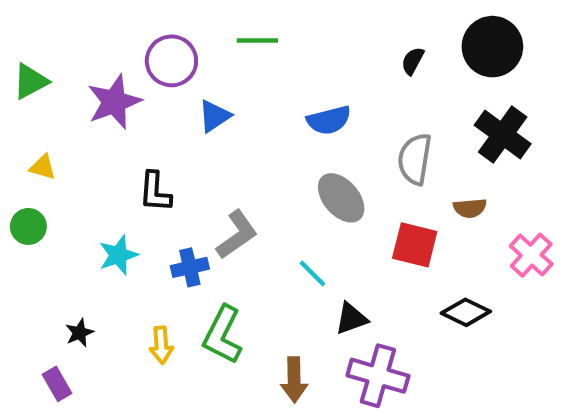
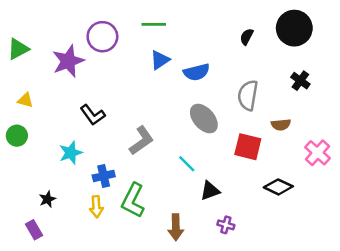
blue triangle: (214, 116) -> (160, 60), moved
black cross: (503, 135) -> (300, 81), size x0.6
black L-shape: (155, 192) -> (93, 115), turned -40
blue cross: (190, 267) -> (104, 176), moved
purple cross: (378, 376) -> (226, 225), size x0.5

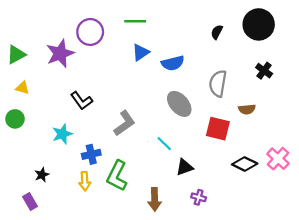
green triangle: (18, 49) -> (16, 55), moved
pink cross: (318, 153) -> (278, 159), moved

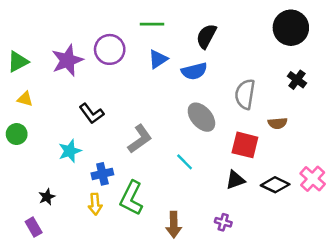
purple circle: (90, 32) -> (110, 49), moved
black semicircle: (217, 32) -> (206, 36), moved, size x1.5
black triangle: (185, 167) -> (235, 180), moved

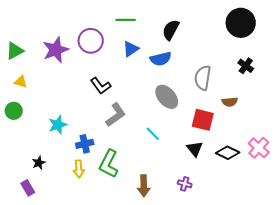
black L-shape: (92, 114) -> (101, 86), moved
black triangle: (235, 180) -> (195, 149), turned -48

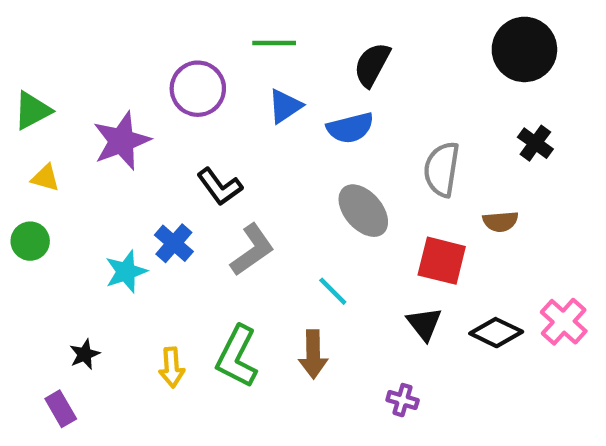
purple star: (56, 50) -> (122, 141), moved
blue cross: (85, 144) -> (174, 243), moved, turned -36
brown arrow: (144, 186) -> (313, 354), moved

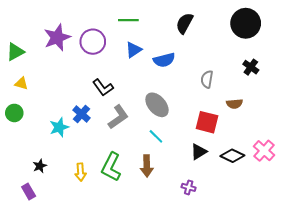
black semicircle: (372, 65) -> (185, 23), moved
purple star: (122, 141) -> (57, 38), moved
gray semicircle: (442, 169) -> (207, 79), size x0.7
gray ellipse: (363, 211) -> (157, 105), moved
black triangle: (424, 324) -> (199, 152), turned 36

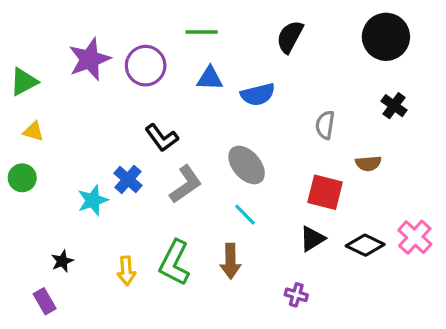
blue triangle: (134, 50) -> (210, 78), turned 36

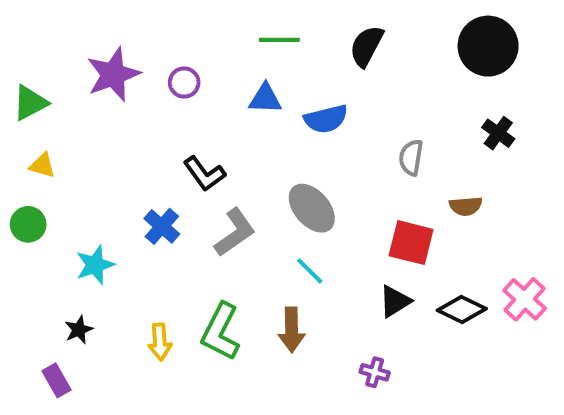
green line: (202, 32) -> (279, 40), moved
purple circle: (146, 66) -> (184, 83), size x0.6
cyan star: (93, 200) -> (95, 265), moved

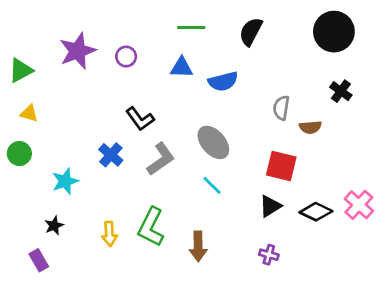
brown semicircle: (466, 206) -> (310, 127), moved
brown arrow: (292, 330) -> (198, 246), moved
purple cross: (375, 372) -> (269, 255), moved

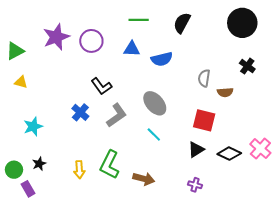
purple circle: (126, 57) -> (91, 41), size x1.5
green circle: (19, 154) -> (14, 170), moved
cyan star: (65, 181) -> (33, 126), moved
brown arrow: (198, 246) -> (144, 179), turned -75

